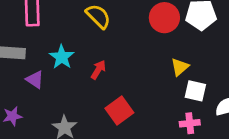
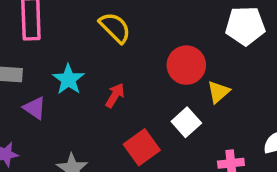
red circle: (164, 18) -> (186, 65), moved
white square: (195, 91) -> (186, 122), moved, turned 35

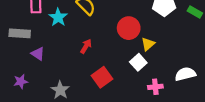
cyan star: (68, 79) -> (58, 17), moved
white square: (186, 122) -> (138, 62), moved

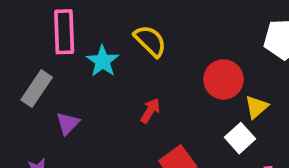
gray rectangle: (20, 33) -> (37, 89), turned -60
purple triangle: (38, 54) -> (68, 123), turned 40

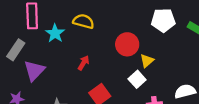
yellow semicircle: (150, 41) -> (83, 21), turned -30
purple triangle: (68, 123) -> (34, 71), size x1.5

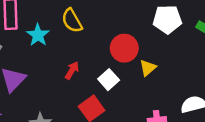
yellow semicircle: (83, 21) -> (72, 21), turned -135
white square: (137, 79) -> (109, 80), moved

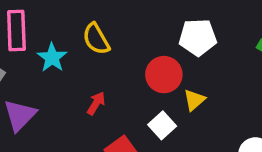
white pentagon: (167, 19) -> (198, 37), moved
white square: (109, 80) -> (162, 125), moved

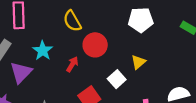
cyan star: (52, 58) -> (43, 51), moved
red circle: (164, 75) -> (95, 45), moved

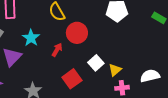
yellow triangle: (138, 62) -> (115, 70), moved

